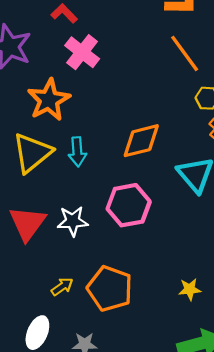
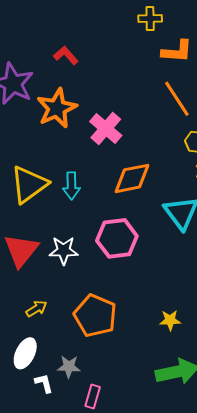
pink cross: (82, 52) -> (106, 128), moved
orange star: (49, 100) -> (57, 108), moved
yellow arrow: (62, 287) -> (36, 309), moved

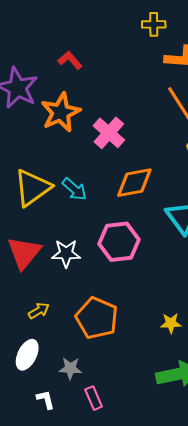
cyan arrow: (71, 186) -> (74, 189), turned -48
white L-shape: (44, 383) -> (46, 400), moved
pink rectangle: (93, 396) -> (94, 398), turned -40

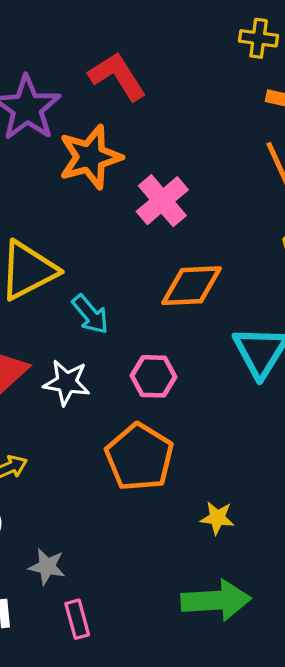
red L-shape: (70, 60) -> (117, 76), size x1.5
cyan arrow: (74, 189) -> (90, 314), moved
pink hexagon: (119, 242) -> (153, 376), size x0.7
orange pentagon: (97, 318) -> (139, 457), moved

